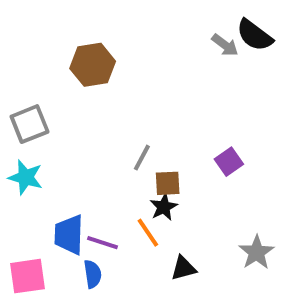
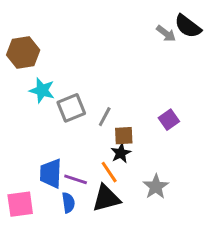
brown hexagon: (93, 65) -> (23, 52), moved
gray square: (29, 124) -> (71, 108), moved
cyan star: (25, 177) -> (42, 90), moved
gray star: (256, 252) -> (156, 187), moved
black triangle: (183, 268) -> (106, 198), moved, size x1.5

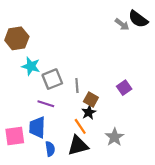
gray line: (105, 117) -> (77, 86), turned -32
brown square: (124, 136) -> (91, 99), turned 32
purple line: (76, 179) -> (46, 104), moved
pink square: (20, 204) -> (15, 136), moved

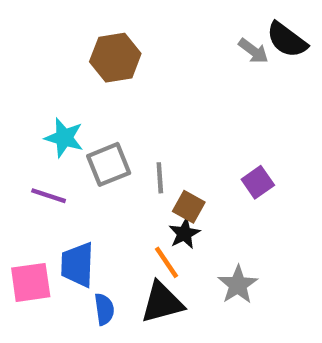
brown hexagon: (17, 38) -> (115, 58), moved
purple line: (46, 104) -> (49, 196), moved

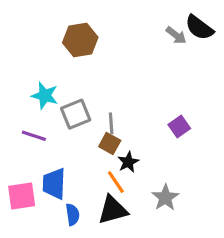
brown square: (189, 207) -> (110, 143), moved

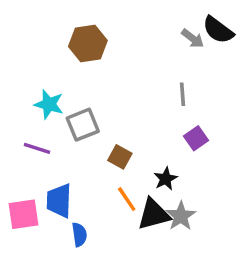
gray line: (111, 123) -> (182, 94), moved
black star: (128, 162) -> (166, 179), moved
black triangle: (113, 210) -> (154, 214), moved

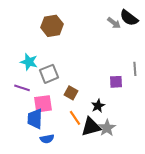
gray line: (182, 94) -> (135, 69), moved
purple square: (196, 138) -> (116, 82), turned 32
pink square: (24, 214) -> (43, 104), moved
blue semicircle: (79, 235) -> (47, 139), turned 88

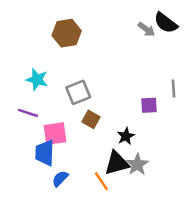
gray square: (49, 74) -> (78, 92), moved
orange line: (75, 118) -> (101, 181), moved
blue semicircle: (47, 139) -> (60, 179), turned 144

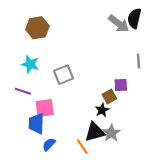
black semicircle: (166, 23) -> (134, 18), turned 66
gray arrow: (146, 29) -> (119, 24), size x1.5
brown hexagon: (67, 33) -> (37, 28), moved
gray line: (173, 88) -> (139, 61), moved
brown square: (91, 119) -> (109, 97), moved, turned 32

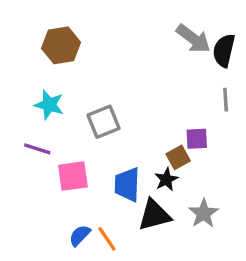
black semicircle: (134, 18) -> (224, 51), moved
blue trapezoid: (36, 124) -> (127, 185), moved
gray star: (111, 133) -> (204, 213), moved
orange line: (82, 147) -> (107, 239), moved

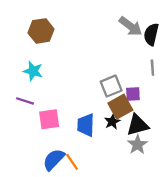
gray square: (103, 122) -> (111, 86), moved
brown square: (178, 157) -> (120, 107), size x1.5
black triangle: (154, 215) -> (138, 125), moved
blue semicircle: (80, 235) -> (54, 159), size x1.5

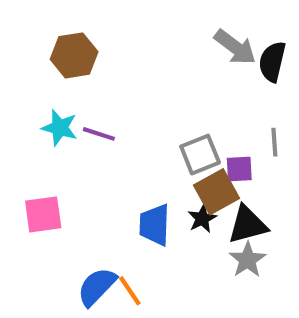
gray line: (152, 68) -> (274, 142), moved
purple line: (25, 101) -> (99, 134), moved
pink square: (49, 119) -> (43, 214), moved

